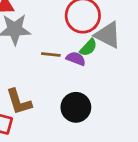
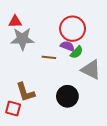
gray triangle: (108, 35) -> (91, 70), moved
purple semicircle: (76, 59) -> (67, 46), moved

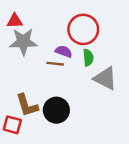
purple semicircle: (67, 46) -> (64, 51), moved
green semicircle: (77, 52) -> (88, 58), turned -48
black circle: (67, 96) -> (56, 110), moved

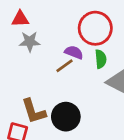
gray star: (23, 42) -> (30, 42), size x0.7
brown line: (55, 64) -> (64, 66), turned -42

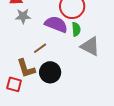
purple semicircle: (74, 52) -> (56, 24), size x1.6
brown line: (64, 66) -> (40, 48), moved

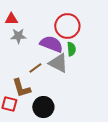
gray triangle: (90, 46) -> (58, 63), moved
black circle: (50, 72) -> (43, 107), moved

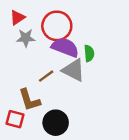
red triangle: (11, 19) -> (17, 18), turned -32
red circle: (67, 26) -> (57, 26), moved

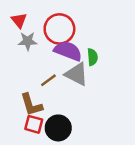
red triangle: (17, 18) -> (19, 20), turned -35
red square: (15, 119) -> (34, 124), moved

